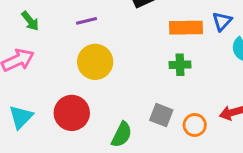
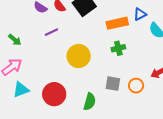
blue triangle: (222, 21) -> (140, 14), turned 32
yellow circle: (95, 62) -> (79, 56), moved
cyan triangle: (21, 117) -> (21, 90), moved, turned 36

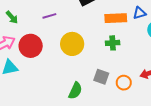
red circle: (54, 94) -> (31, 46), moved

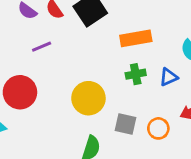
blue triangle: (139, 13) -> (169, 77), moved
yellow circle: (72, 44) -> (88, 98), moved

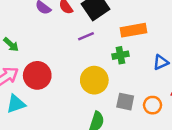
purple line: (42, 47) -> (86, 36), moved
green cross: (136, 74) -> (120, 55), moved

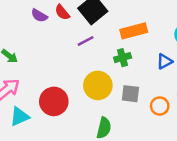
red circle: (37, 75) -> (54, 101), moved
gray square: (125, 102) -> (130, 94), moved

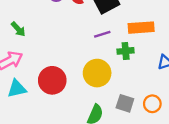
purple line: (86, 41) -> (102, 34), moved
gray square: (130, 94) -> (125, 103), moved

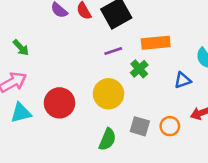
green cross: (126, 51) -> (139, 69), turned -35

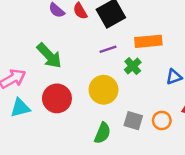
green arrow: (21, 48) -> (49, 56), moved, size x1.6

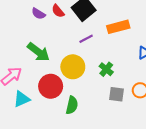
green cross: (133, 66) -> (106, 69), moved
yellow circle: (104, 90) -> (73, 67), moved
green semicircle: (103, 133) -> (72, 105), moved

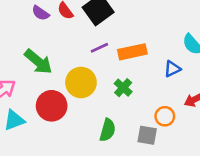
orange rectangle: (118, 27) -> (132, 52), moved
gray square: (117, 94) -> (147, 135), moved
green semicircle: (72, 105) -> (108, 130), moved

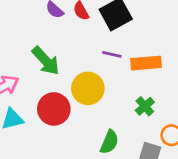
purple line: (99, 48) -> (112, 54), turned 30
green cross: (123, 88) -> (145, 106), moved

